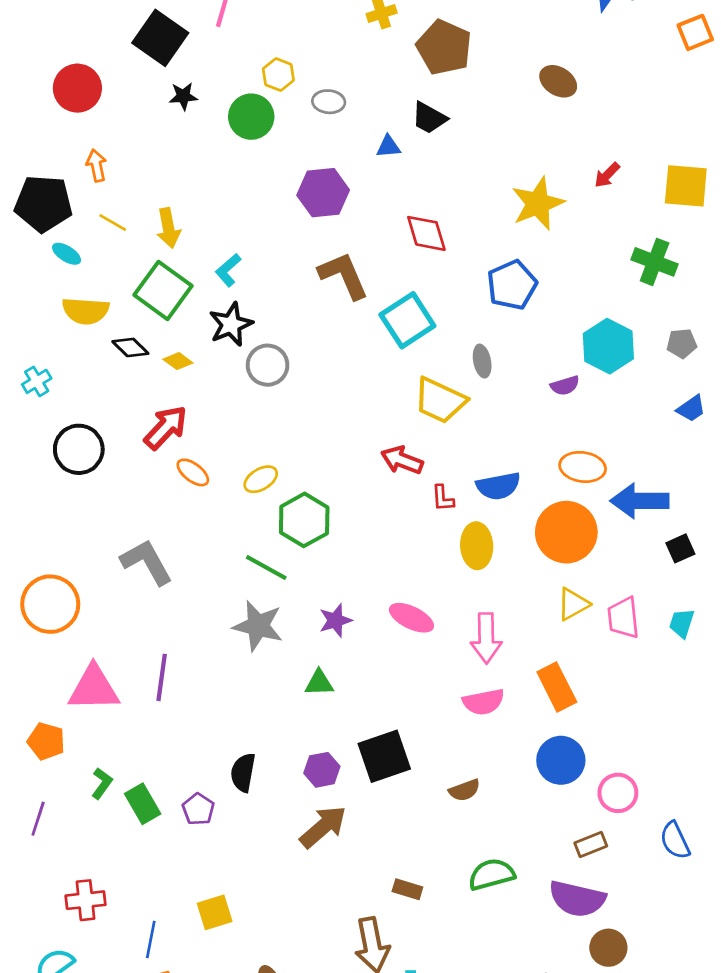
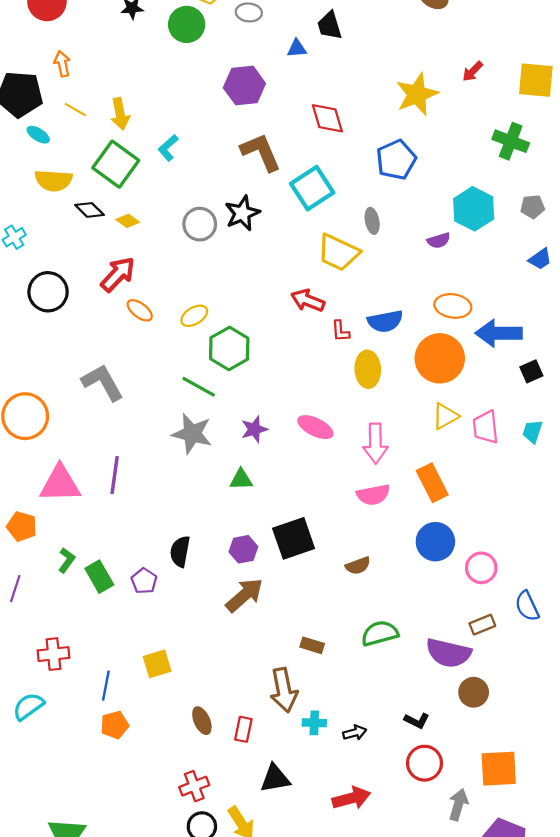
black trapezoid: (429, 118) -> (330, 26), turned 44
black star: (231, 324) -> (242, 213), moved
brown rectangle: (591, 844) -> (482, 625), moved

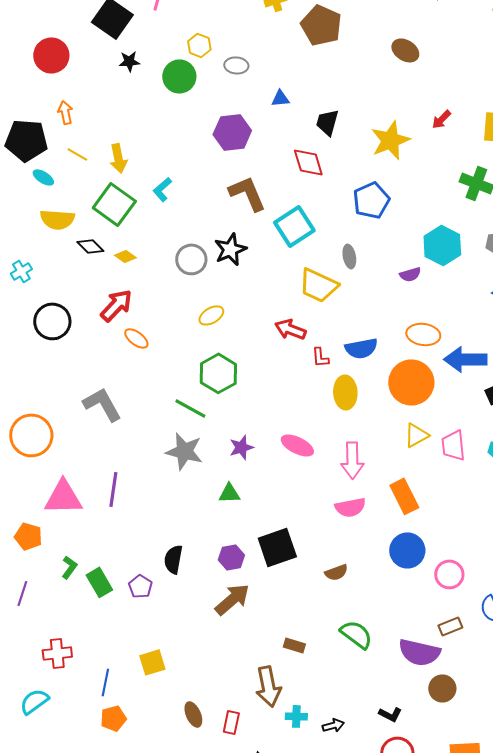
black trapezoid: (330, 26) -> (327, 122), moved, turned 32
yellow ellipse: (194, 316) -> (211, 315), moved
green semicircle: (380, 633) -> (356, 634), turned 52

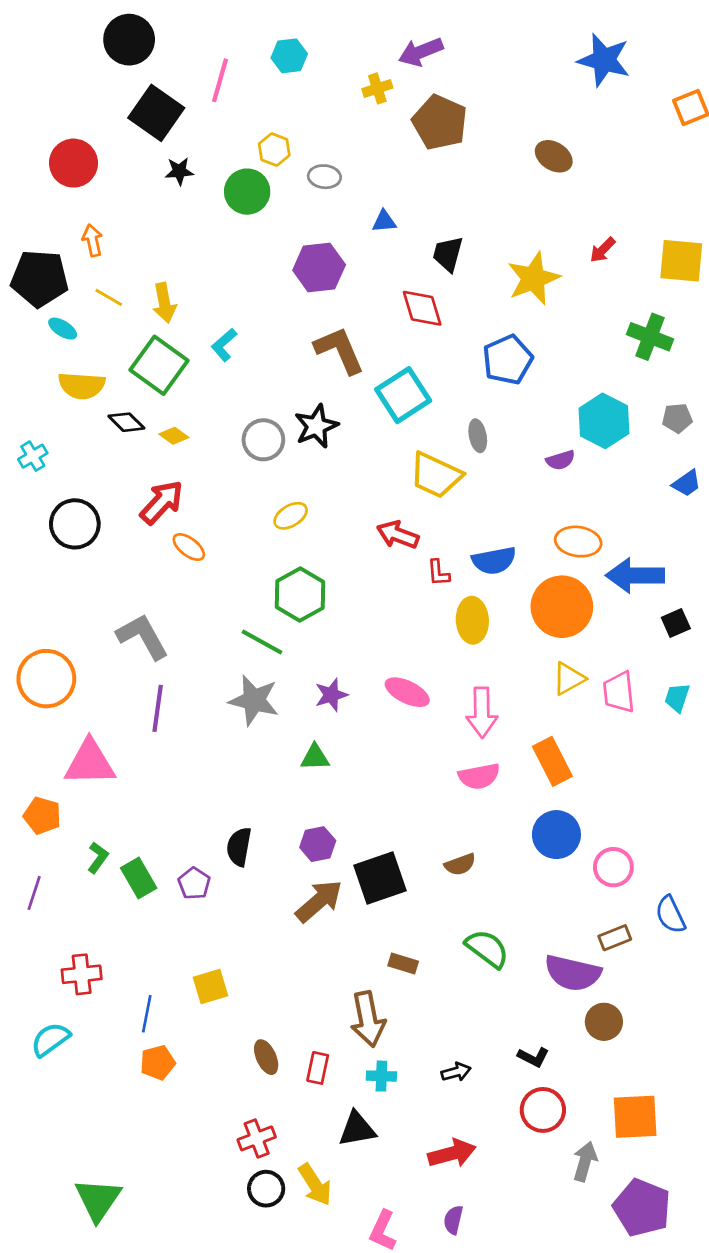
purple line: (113, 489) -> (158, 708), moved
black square: (277, 547) -> (380, 878), moved
cyan cross: (296, 716) -> (381, 1076), moved

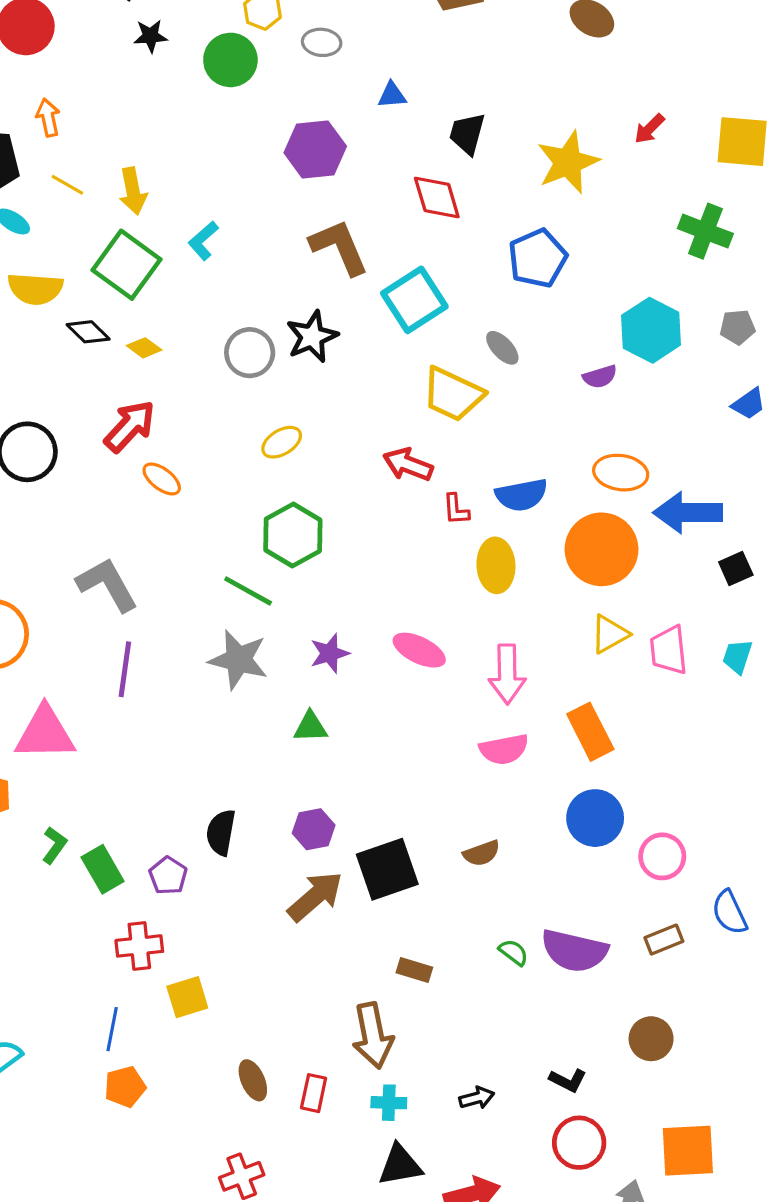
gray ellipse: (478, 436) -> (502, 348), turned -32
green semicircle: (487, 949) -> (514, 952), size x0.6
purple semicircle: (573, 973) -> (574, 951), moved
red cross: (82, 974) -> (139, 946), moved
black triangle: (357, 1129) -> (400, 1165), moved

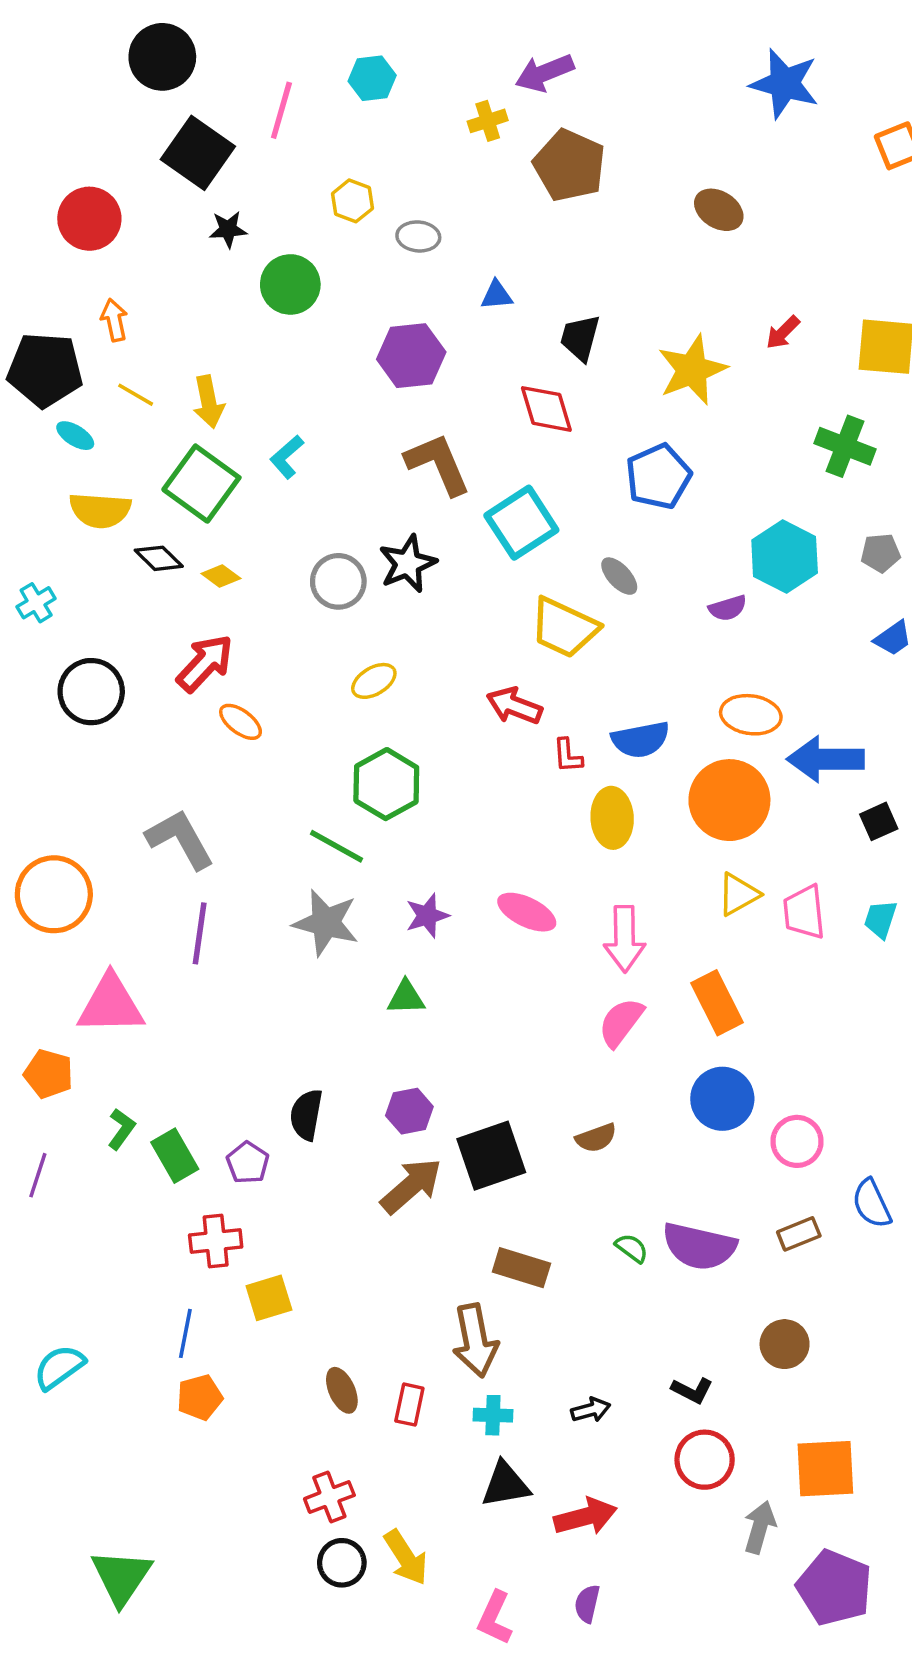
green circle: (230, 60) -> (290, 284), moved
pink semicircle: (504, 749) -> (621, 1022), turned 138
brown rectangle: (414, 970) -> (521, 1268), size x1.4

